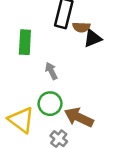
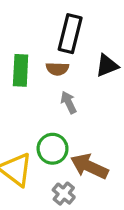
brown semicircle: (81, 27) -> (57, 69), moved
gray arrow: (51, 71) -> (69, 102), moved

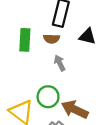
black triangle: (107, 66) -> (87, 36), turned 36

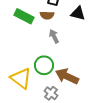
green rectangle: (25, 40) -> (24, 16), turned -66

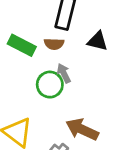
green circle: (44, 65) -> (50, 85), moved

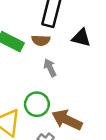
green circle: (50, 85) -> (37, 104), moved

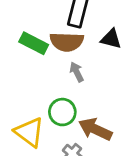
brown semicircle: (41, 40) -> (67, 42), size x1.6

